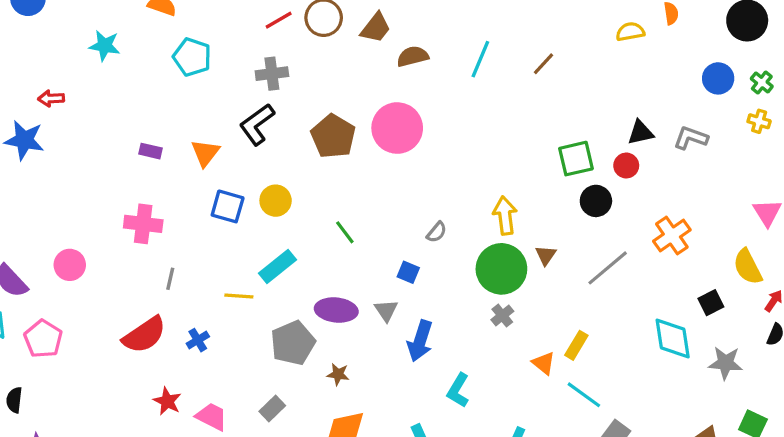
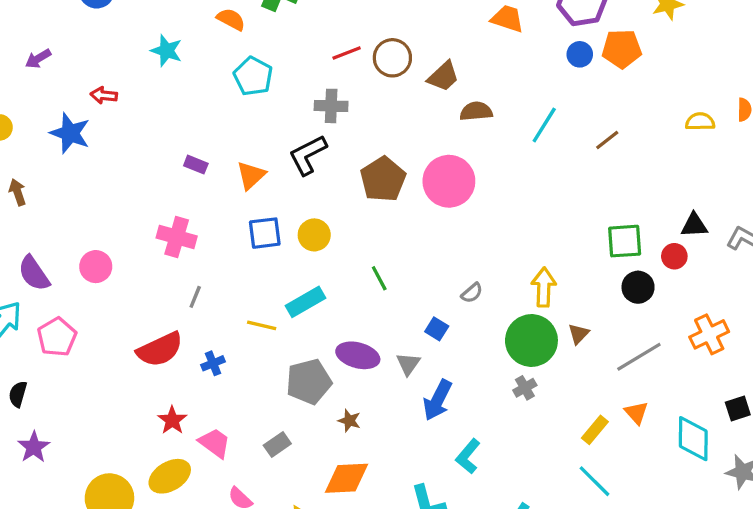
blue square: (228, 206) -> (265, 233), turned -32
orange triangle: (544, 363) -> (636, 413), moved

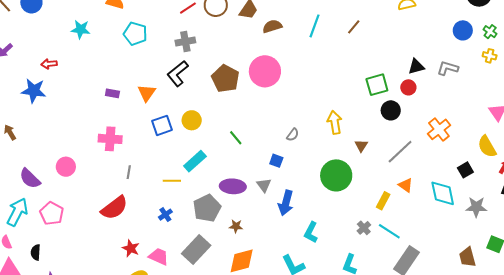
green circle: (531, 341) -> (336, 175), moved
blue cross: (213, 363) -> (165, 215), moved
gray cross: (525, 388) -> (364, 228), moved
gray rectangle: (277, 445) -> (196, 250), size x1.8

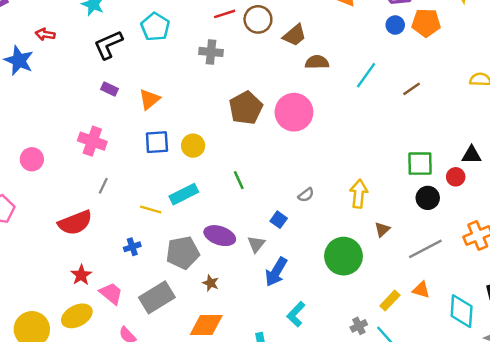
black L-shape: (178, 73) -> (108, 45), moved
orange triangle: (406, 185) -> (421, 290), turned -35

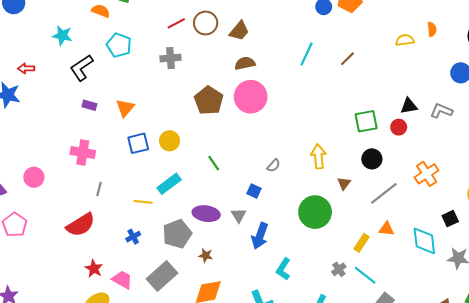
brown semicircle: (317, 62) -> (245, 63), moved
black circle: (428, 198) -> (372, 159), moved

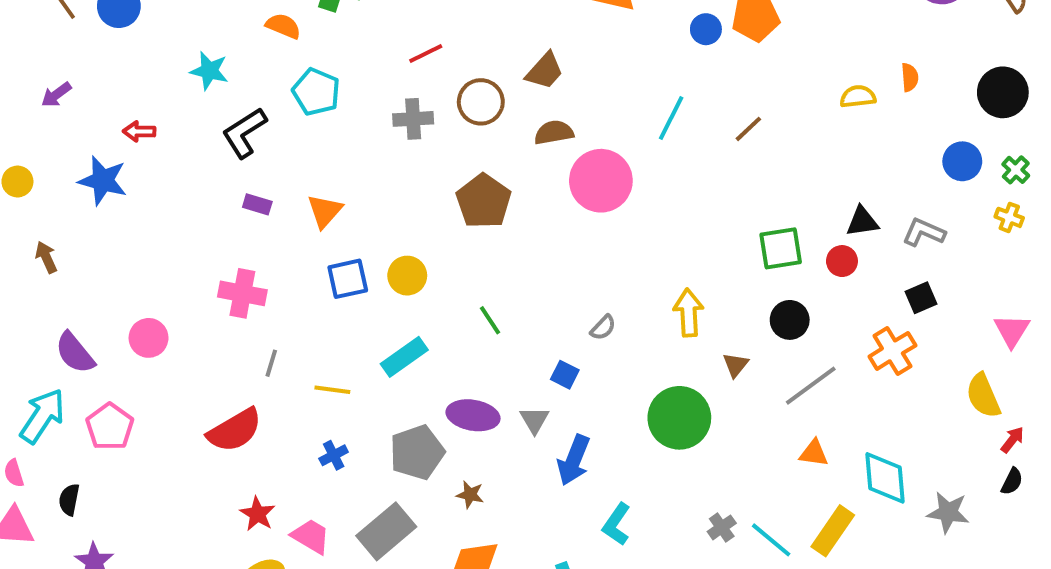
brown circle: (206, 23) -> (481, 102), moved
pink circle: (251, 97) -> (601, 181), moved
yellow line: (143, 202) -> (332, 390), moved
black square: (450, 219) -> (921, 298), moved
yellow rectangle: (362, 243) -> (833, 531), moved, size x1.4

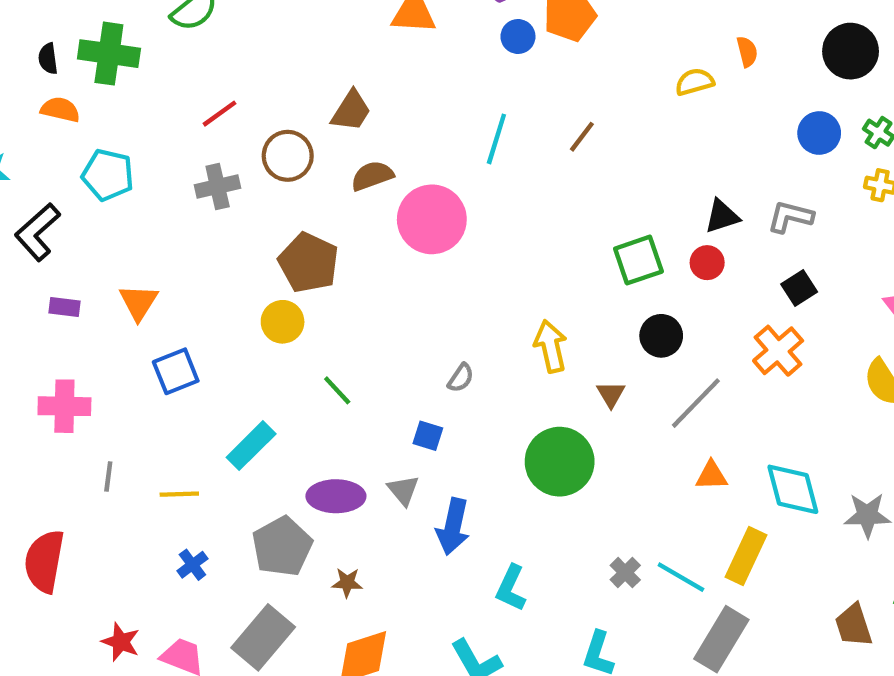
yellow circle: (407, 276) -> (283, 322), moved
red semicircle: (235, 430) -> (44, 561), moved, turned 140

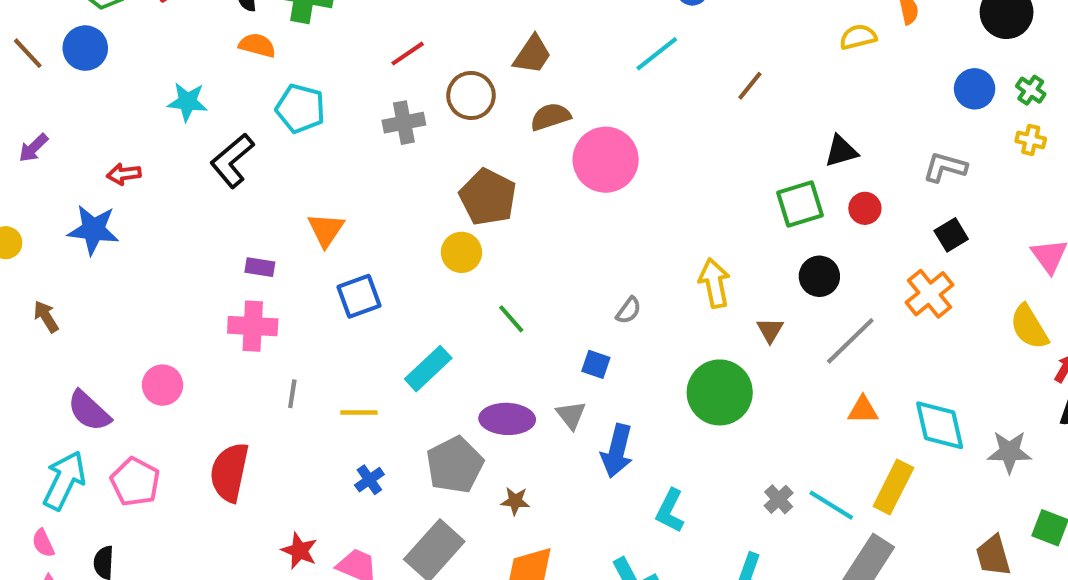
cyan line: (496, 139) -> (657, 54), moved, turned 33
black triangle: (722, 216) -> (841, 151), moved
purple rectangle: (64, 307) -> (260, 267), moved

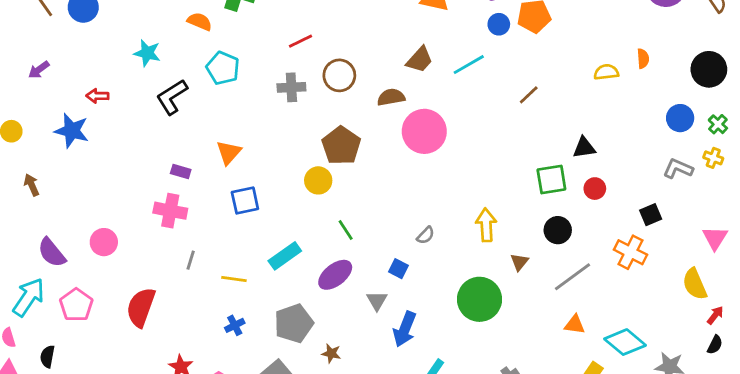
brown trapezoid: (532, 55) -> (420, 60), moved
gray L-shape: (945, 167) -> (678, 169), moved
orange cross: (929, 294) -> (630, 252), turned -32
purple ellipse: (507, 419) -> (335, 275), moved, turned -48
cyan diamond: (940, 425) -> (625, 342), turned -45

